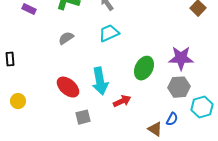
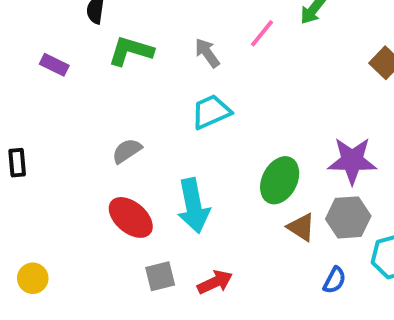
gray semicircle: (66, 38) -> (127, 151), moved
yellow circle: (18, 101) -> (33, 278), moved
red arrow: (122, 101) -> (215, 282), moved
brown triangle: (155, 129) -> (301, 227), moved

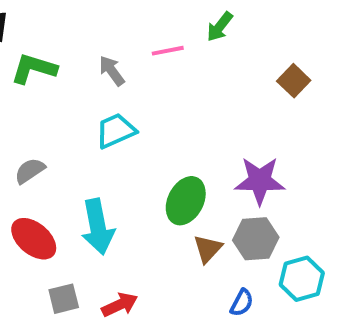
pink line: (262, 33) -> (168, 51), turned 40
brown triangle: (301, 227) -> (208, 249), turned 40

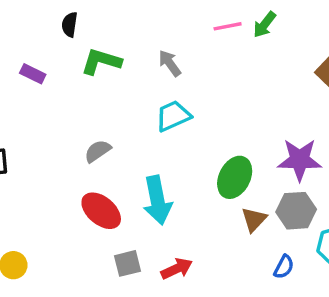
pink line: (168, 51) -> (228, 26), moved

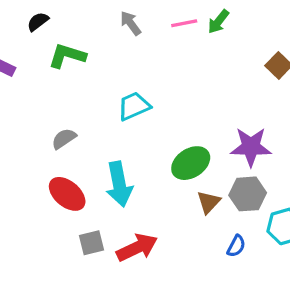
black semicircle: (70, 25) -> (38, 22), turned 45
gray arrow: (170, 63) -> (131, 23), moved
green ellipse: (235, 177) -> (191, 163), turned 30
red arrow: (177, 269) -> (137, 248), size x1.4

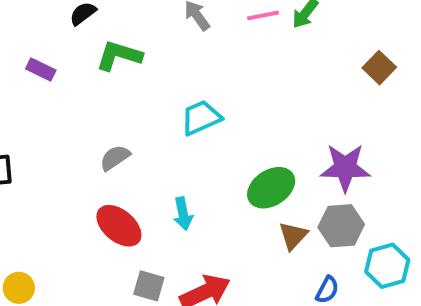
cyan arrow: (119, 184) -> (183, 214), size x0.6
gray square: (92, 243) -> (149, 286), turned 30

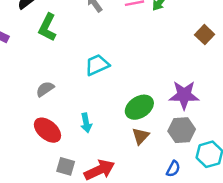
green L-shape: (119, 56) -> (47, 27), turned -80
brown triangle: (293, 236) -> (141, 136), moved

